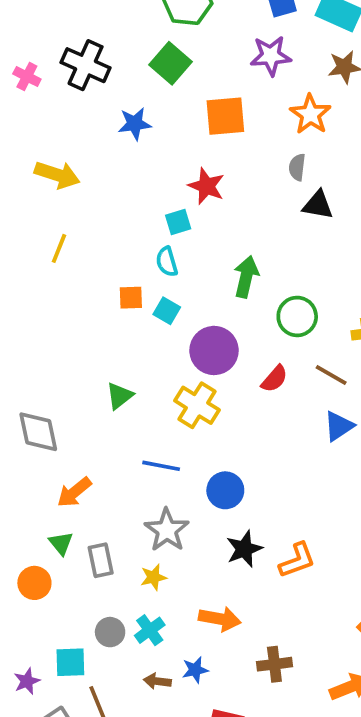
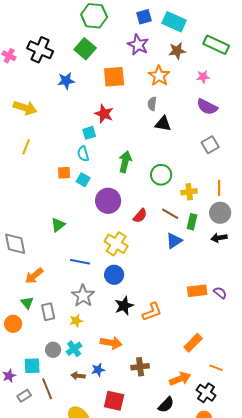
purple star: (271, 56) -> (138, 45), turned 30
green circle: (297, 316) -> (161, 175), moved
yellow cross: (197, 405) -> (116, 244), moved

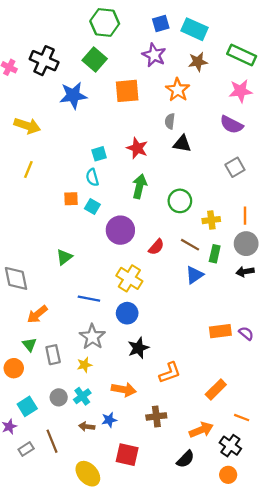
pink star: (203, 77) -> (240, 91), moved, size x1.5
blue star: (66, 81) -> (73, 95), size x1.4
red star: (104, 114) -> (137, 148), moved
orange L-shape: (152, 312) -> (170, 373), moved
cyan square: (32, 366) -> (27, 406), moved, turned -30

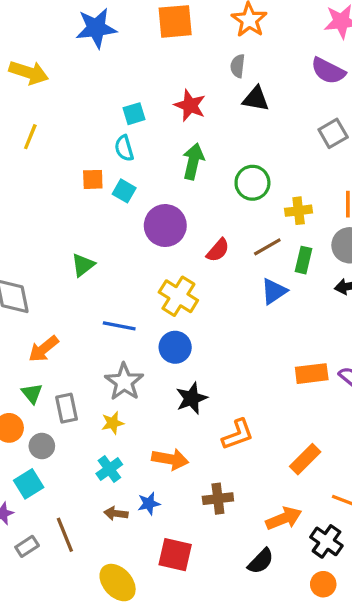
brown line: (190, 245) -> (267, 247), turned -60
gray circle: (59, 397) -> (42, 446), moved

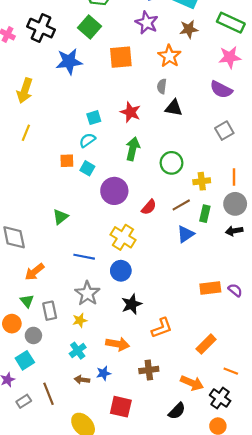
yellow arrow: (29, 72) -> (25, 91), turned 90
cyan semicircle: (124, 148) -> (87, 140), turned 70
orange arrow: (284, 518) -> (192, 383), turned 45

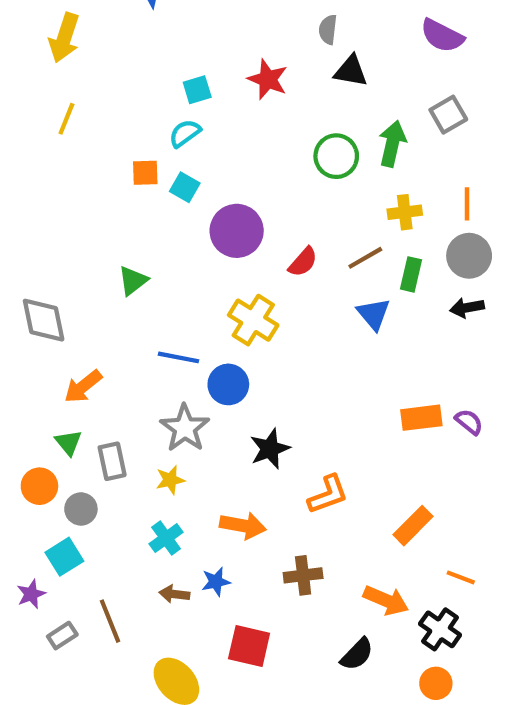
green arrow: (133, 149) -> (392, 144), moved
green circle: (171, 163) -> (336, 156), moved
blue triangle: (186, 234) -> (374, 314), turned -36
blue circle: (121, 271) -> (228, 384), moved

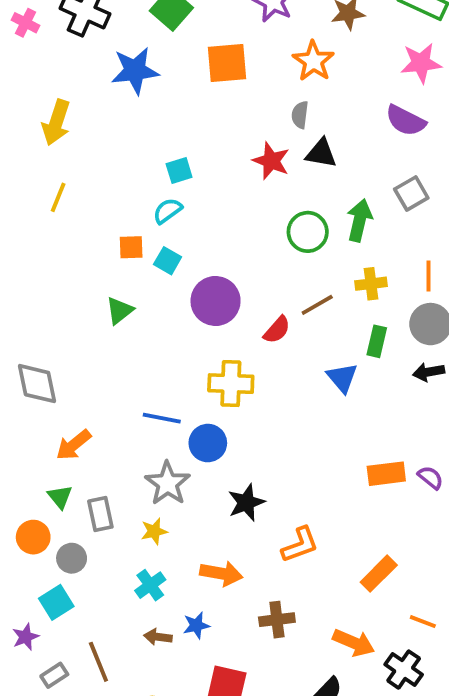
red star: (268, 79) -> (271, 161), moved
brown line: (365, 258) -> (317, 305), moved
green triangle: (133, 281) -> (120, 311), moved
yellow cross: (253, 320) -> (231, 384), turned -30

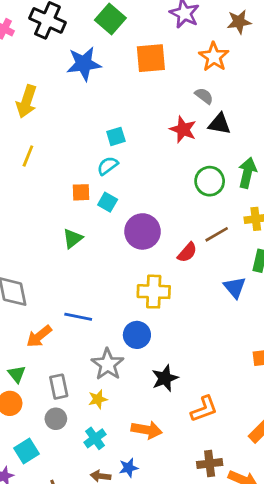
gray semicircle: (300, 115) -> (204, 96), turned 120
blue line: (162, 418) -> (78, 317), moved
green triangle: (60, 497) -> (17, 374), moved
gray circle: (72, 558) -> (56, 419), moved
brown cross: (277, 620) -> (210, 463), moved

